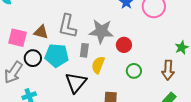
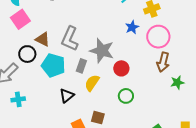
pink square: (17, 38) -> (20, 19), moved, turned 30
black circle: (33, 58) -> (27, 54), moved
brown arrow: (168, 70) -> (163, 62), moved
black triangle: (76, 82) -> (67, 96), size x0.7

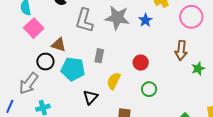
pink circle: (158, 37) -> (191, 17), moved
gray L-shape: (70, 39) -> (84, 20), moved
gray star: (102, 51) -> (117, 18), moved
gray rectangle: (81, 66) -> (99, 56), moved

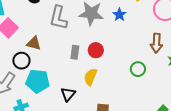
red circle: (141, 63) -> (96, 50), moved
cyan pentagon: (73, 69) -> (38, 81), moved
green circle: (149, 89) -> (138, 69), moved

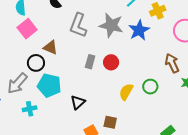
blue star: (119, 15) -> (139, 30), size x1.5
brown arrow: (156, 43) -> (172, 63), turned 144
yellow semicircle: (90, 77) -> (126, 92), moved

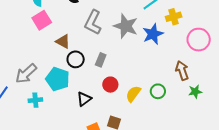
red circle: (111, 62) -> (110, 85), moved
black circle: (36, 63) -> (76, 59), moved

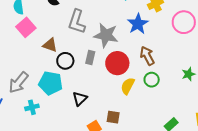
gray star: (126, 26) -> (106, 35), moved
brown arrow: (182, 70) -> (147, 56), moved
red circle: (110, 85) -> (117, 63), moved, size x1.5

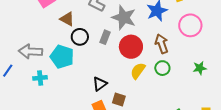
pink circle: (184, 22) -> (190, 25), moved
gray arrow: (19, 82) -> (30, 51), turned 45
black triangle: (80, 99) -> (100, 84), moved

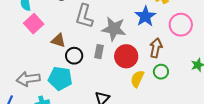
brown arrow: (162, 44) -> (156, 48), turned 42

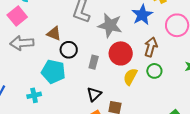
pink square: (34, 24) -> (17, 16), moved
gray rectangle: (99, 52) -> (94, 62), moved
gray arrow: (28, 79) -> (22, 43), moved

